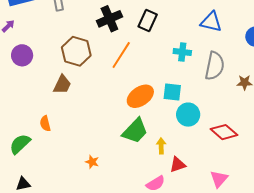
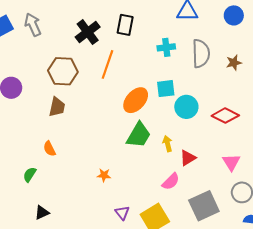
green semicircle: (20, 144) -> (30, 174), size x0.7

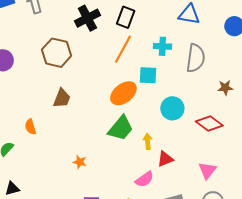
brown star: (234, 63) -> (225, 88), moved
orange line: (107, 64) -> (123, 49), moved
cyan square: (166, 89) -> (148, 75), moved
brown trapezoid: (57, 107) -> (62, 98), moved

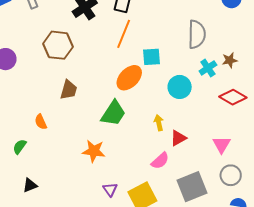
cyan cross: (162, 46) -> (208, 68), moved, turned -30
red diamond: (209, 123) -> (233, 97), moved
green trapezoid: (121, 128) -> (113, 113), moved
orange star: (80, 162) -> (94, 151), size x1.6

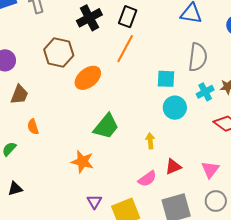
cyan square: (151, 57) -> (166, 79), moved
orange ellipse: (129, 78) -> (88, 78), moved
brown trapezoid: (69, 90) -> (19, 95), moved
red triangle: (178, 138) -> (173, 167), moved

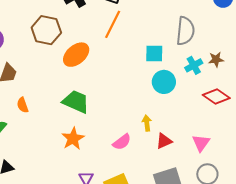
green trapezoid: (106, 126) -> (76, 102), moved, turned -104
yellow arrow: (150, 141) -> (147, 123), moved
orange star: (82, 162) -> (73, 139), turned 30
pink semicircle: (147, 179) -> (122, 142), moved

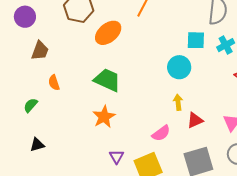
cyan square: (154, 53) -> (196, 40), moved
cyan circle: (164, 82) -> (179, 67), moved
pink semicircle: (122, 142) -> (161, 133), moved

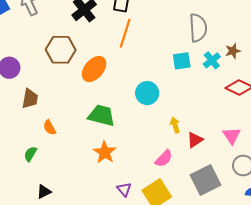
cyan circle: (179, 67) -> (147, 93), moved

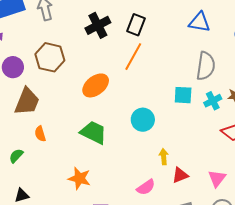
brown hexagon: (61, 50) -> (50, 57), moved
brown trapezoid: (30, 99) -> (27, 102), size x1.4
orange star: (105, 152) -> (79, 178), moved, turned -30

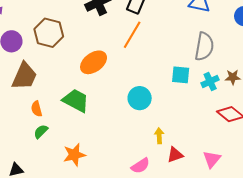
green trapezoid: (93, 132) -> (76, 100), moved
green semicircle: (16, 156) -> (41, 132), moved
orange star: (79, 178) -> (74, 155), turned -30

